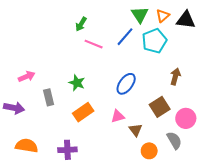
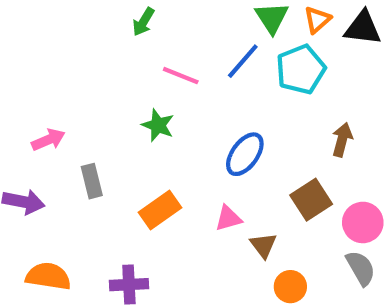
green arrow: (81, 24) -> (143, 22), moved
green star: (77, 83) -> (158, 125), moved
gray semicircle: (174, 140) -> (361, 268), moved

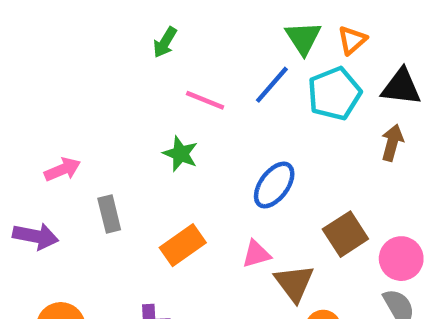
black triangle: (363, 28) -> (401, 87), moved
brown arrow: (342, 140) -> (392, 143), moved
brown triangle: (263, 245) -> (294, 283), size x1.4

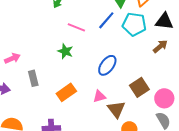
cyan pentagon: (334, 94) -> (134, 24), turned 30
brown arrow: (392, 143) -> (160, 46), turned 35

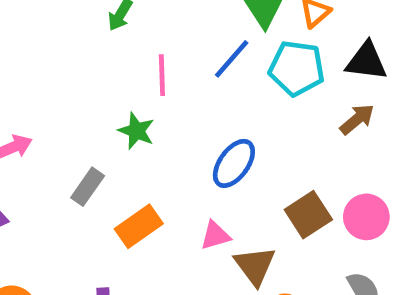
pink line: (76, 27) -> (162, 75), turned 66
gray rectangle: (33, 78) -> (88, 187), moved, turned 49
pink circle: (164, 98) -> (366, 217), moved

